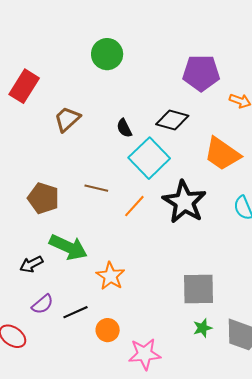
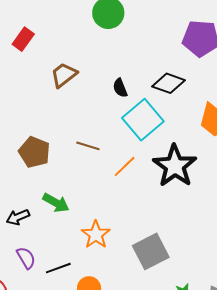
red rectangle: (24, 86) -> (23, 39), size x0.7
green arrow: (68, 247) -> (56, 203), size x0.7
gray square: (198, 289) -> (151, 251), moved, turned -30
purple semicircle: (43, 304) -> (26, 258), turned -85

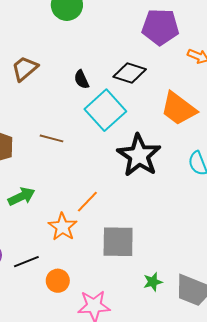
orange line: (125, 166) -> (87, 202), moved
green arrow: (56, 203) -> (22, 196), turned -52
gray square: (151, 251) -> (118, 242), turned 30

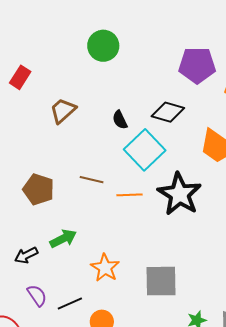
orange line: (87, 202) -> (129, 195), moved, turned 45

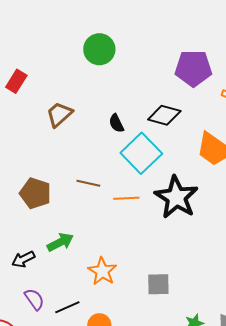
gray square: (161, 281) -> (158, 284), size x0.7

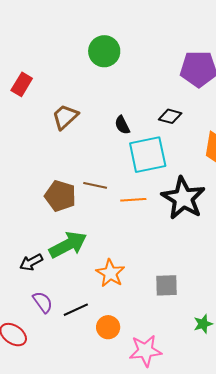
black diamond: (164, 115) -> (170, 116), size x0.7
cyan square: (141, 153) -> (148, 155), turned 33
brown pentagon: (35, 193) -> (60, 196), moved
green arrow: (60, 242) -> (68, 245), size x1.4

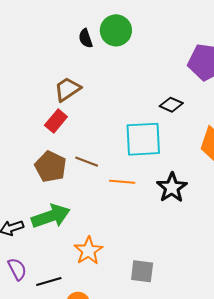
red rectangle: (22, 84) -> (56, 121), moved
black semicircle: (122, 125) -> (86, 38), moved
black star: (183, 198) -> (172, 188), size x0.7

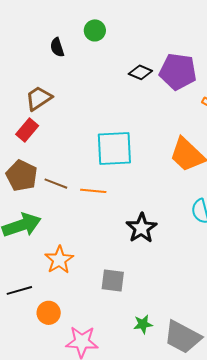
green circle: (116, 30) -> (95, 30), moved, size x0.7
black diamond: (171, 105) -> (140, 72), moved
brown line: (87, 162) -> (56, 184), moved
black star: (172, 188) -> (141, 228), moved

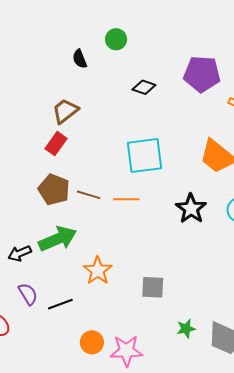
black diamond: (140, 72) -> (144, 87), moved
black star: (141, 228) -> (191, 209), moved
orange circle: (49, 313) -> (92, 342), moved

